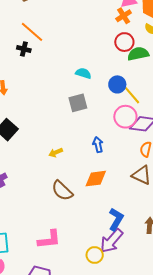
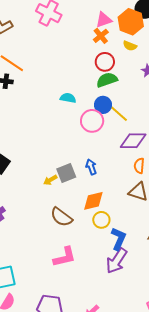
green semicircle: (138, 54) -> (107, 80), moved
gray square: (78, 103) -> (66, 173), moved
pink circle: (125, 117) -> (92, 121), moved
pink L-shape: (49, 239) -> (65, 257), moved
yellow circle: (95, 255) -> (101, 220), moved

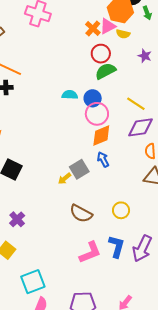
pink triangle: (104, 20) -> (108, 26), moved
blue circle: (103, 105) -> (93, 98), moved
yellow line: (119, 114) -> (136, 104), moved
orange diamond: (93, 201) -> (101, 135), moved
blue L-shape: (118, 239) -> (116, 246), moved

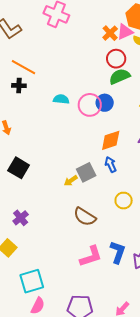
cyan semicircle: (70, 95) -> (61, 99), moved
pink circle: (97, 114) -> (90, 105), moved
yellow circle: (121, 210) -> (124, 201), moved

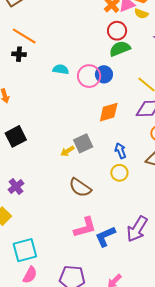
blue arrow: (111, 164) -> (120, 151), moved
black square: (19, 168) -> (16, 136), turned 30
blue L-shape: (118, 252) -> (105, 236), moved, turned -135

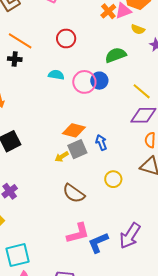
yellow semicircle: (141, 14) -> (138, 29), moved
red circle: (117, 31) -> (66, 38), moved
orange diamond: (109, 112) -> (74, 130), moved, turned 30
blue arrow: (120, 151) -> (101, 143), moved

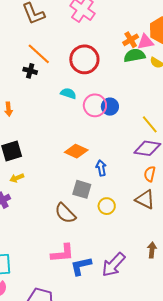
red circle: (66, 38) -> (84, 59), size x1.5
green semicircle: (116, 55) -> (134, 55), moved
gray square: (77, 149) -> (82, 189), moved, turned 30
yellow arrow: (62, 157) -> (17, 178), moved

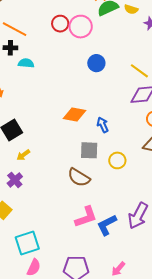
red circle: (84, 59) -> (60, 24), size x0.6
cyan semicircle: (68, 93) -> (26, 63), moved
pink circle: (95, 105) -> (81, 27), moved

